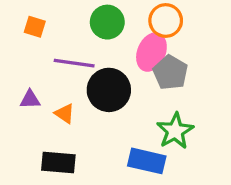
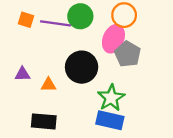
purple line: (74, 63) -> (56, 23), moved
orange triangle: (65, 114) -> (48, 85), turned -35
green star: (175, 131) -> (111, 98), moved

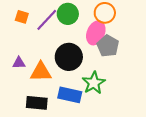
purple line: (56, 23) -> (47, 20), turned -55
orange triangle: (48, 85) -> (41, 72), size x1.6
blue rectangle: (110, 120) -> (70, 95), moved

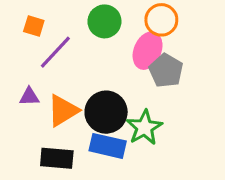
purple line: (47, 20) -> (55, 52), moved
black circle: (69, 57) -> (106, 112), moved
orange triangle: (41, 72) -> (63, 111), turned -30

